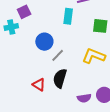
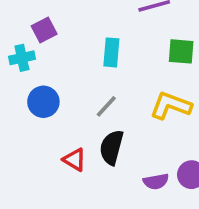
cyan rectangle: (68, 16) -> (111, 52), moved
blue circle: (44, 42) -> (43, 102), moved

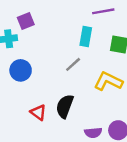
cyan rectangle: (111, 52) -> (86, 37), moved
gray line: (106, 106) -> (73, 64), moved

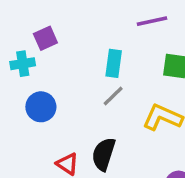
cyan rectangle: (86, 37) -> (114, 63), moved

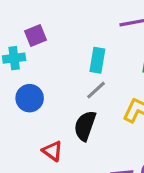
black semicircle: (104, 154) -> (85, 126), moved

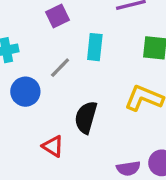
purple square: (36, 35) -> (58, 16), moved
gray line: (96, 90) -> (60, 68), moved

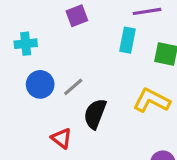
cyan rectangle: (95, 47) -> (127, 40), moved
gray line: (60, 68) -> (73, 87), moved

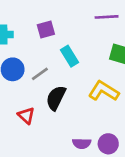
purple square: (77, 16) -> (46, 30), moved
cyan rectangle: (127, 40) -> (69, 56), moved, turned -48

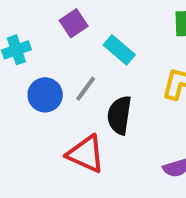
red triangle: (26, 116) -> (86, 154), size x1.5

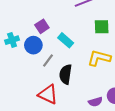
blue circle: (45, 95) -> (33, 45), moved

